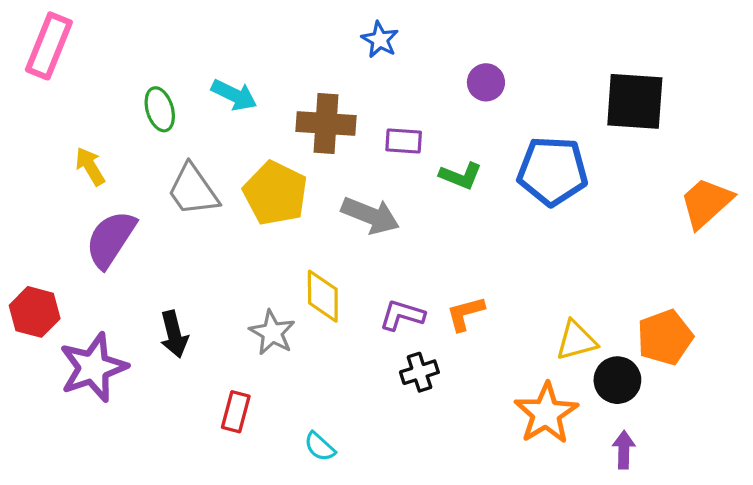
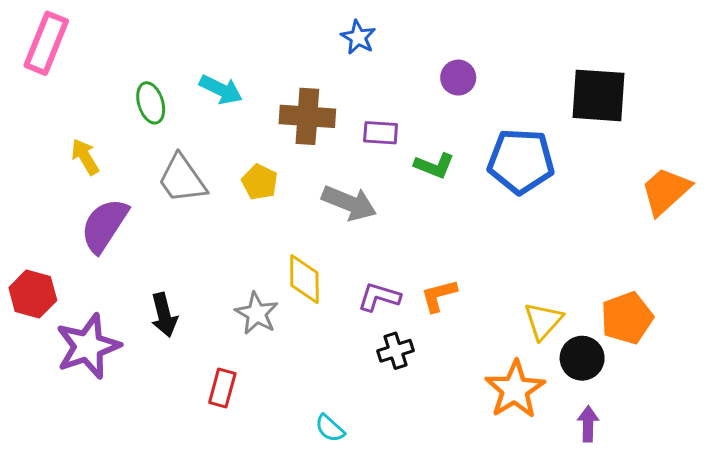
yellow pentagon: (275, 193) -> (260, 182), size x0.6
yellow triangle: (576, 340) -> (543, 321), turned -33
cyan semicircle: (320, 447) -> (330, 428), moved

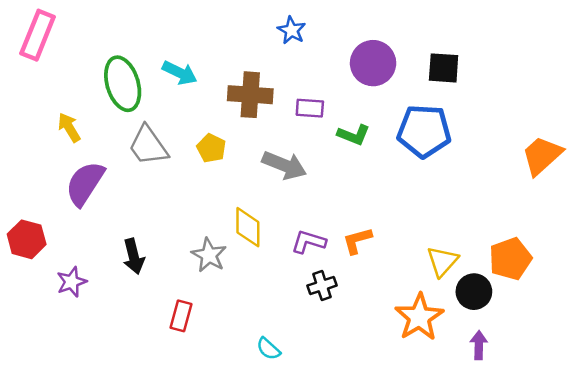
purple circle: (458, 78) -> (373, 63), size x1.6
black square: (599, 95) -> (444, 68), moved, size x0.7
green ellipse: (151, 103) -> (123, 84), size x1.6
purple star: (88, 346) -> (72, 282), size x0.6

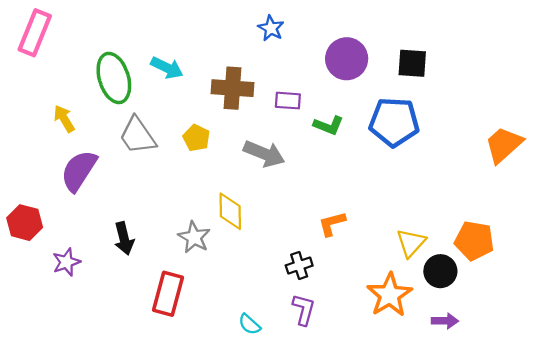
purple L-shape: (309, 242) -> (304, 310), moved, turned 88
orange pentagon: (510, 259) -> (474, 241), turned 30
red rectangle: (181, 316) -> (168, 294), size x1.5
purple arrow: (479, 345) -> (445, 321), turned 90

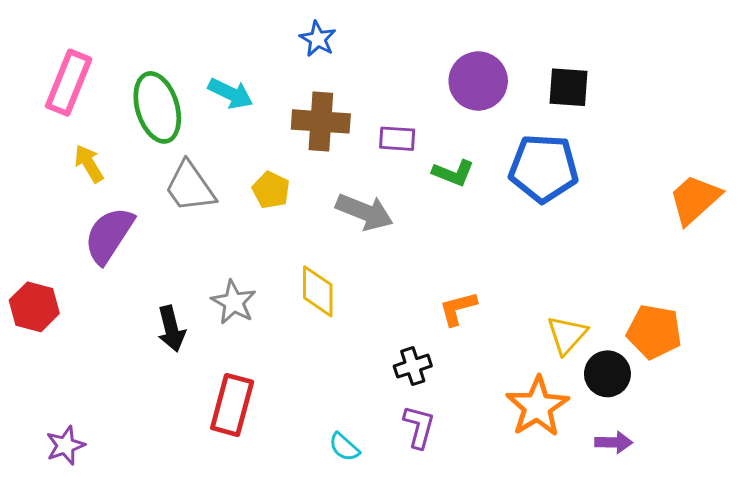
blue star: (271, 28) -> (318, 39), moved
pink rectangle: (35, 33) -> (69, 83), moved
gray star: (194, 237) -> (234, 302), moved
purple star: (66, 262) -> (65, 445), moved

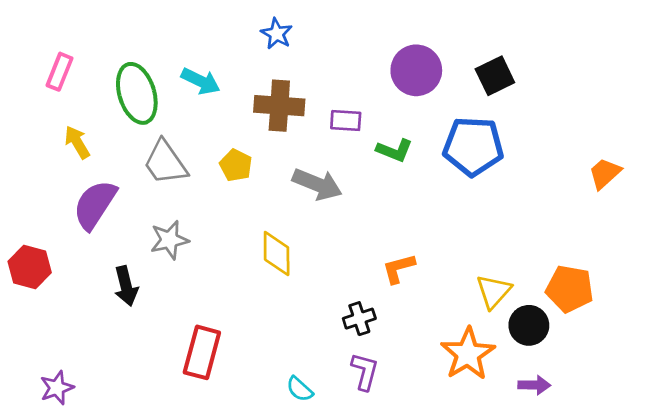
pink rectangle: (69, 83) -> (60, 72), size x0.7
black square: (569, 87) -> (495, 76), turned -30
orange trapezoid: (695, 199) -> (605, 173), size x0.7
gray star: (234, 302) -> (169, 240), moved, turned 30
black arrow: (171, 329) -> (126, 286), moved

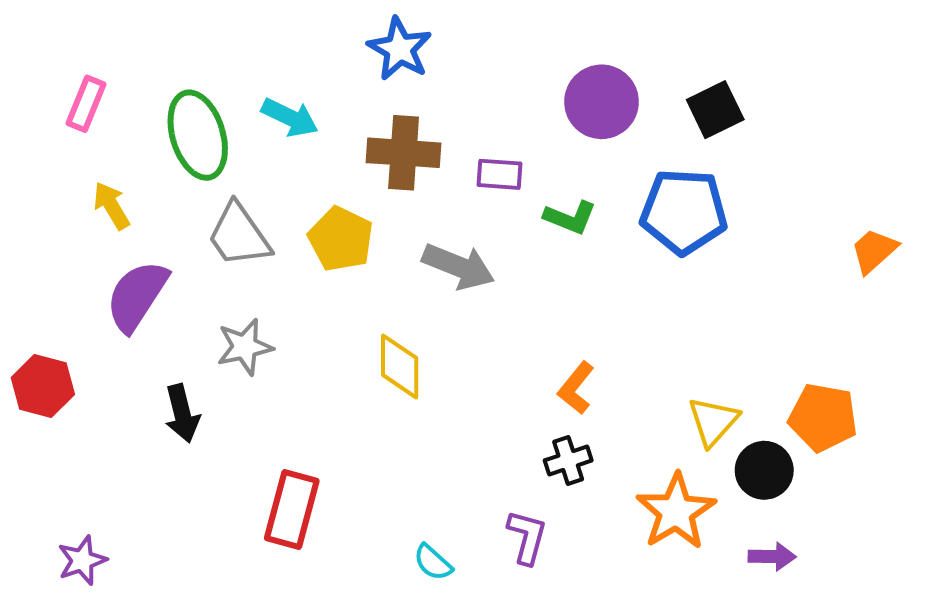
blue star: (277, 34) -> (400, 49), size x1.4
yellow pentagon: (236, 165) -> (341, 239), size x1.4
orange L-shape: (399, 268) -> (576, 388), turned -36
black cross: (359, 319) -> (568, 460), moved

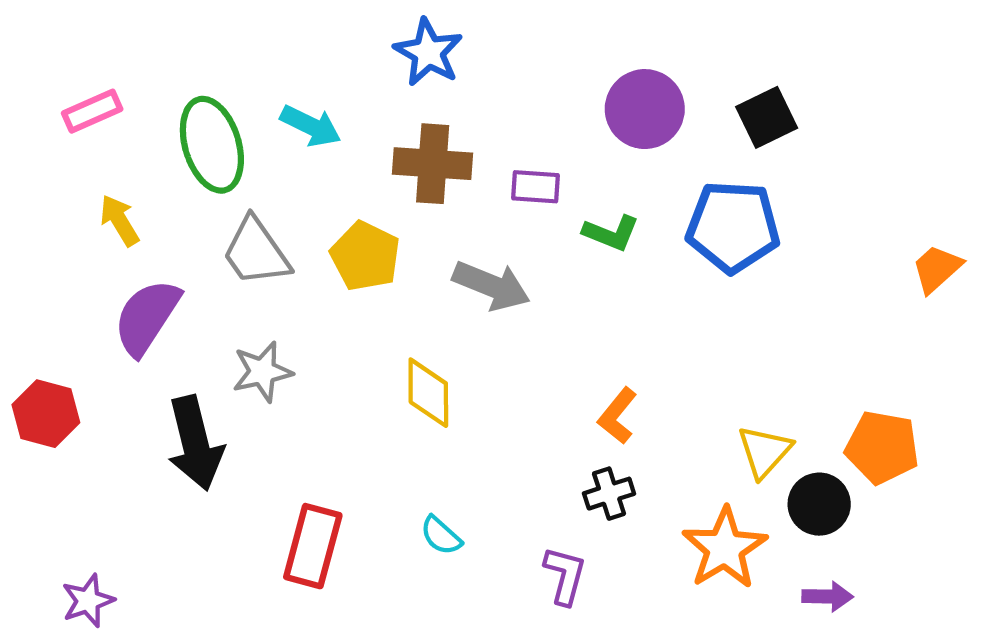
pink rectangle: (86, 104) -> (92, 111), turned 44
black arrow: (182, 413) -> (195, 443), size x1.5
cyan semicircle: (433, 562) -> (441, 536), moved

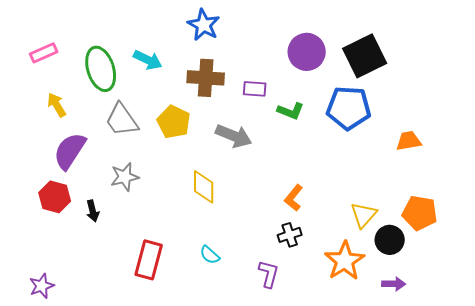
black square: (767, 117) -> (365, 56), size x1.5
orange trapezoid: (937, 269) -> (409, 141), moved, turned 32
red hexagon: (46, 414) -> (55, 197), moved
black arrow: (195, 443) -> (93, 211), size x0.5

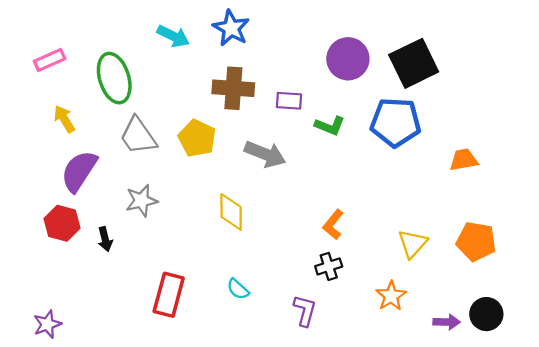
cyan arrow: (148, 60) -> (173, 36), moved
black circle: (390, 240) -> (486, 314), moved
orange star: (345, 261) -> (391, 296), size x0.7

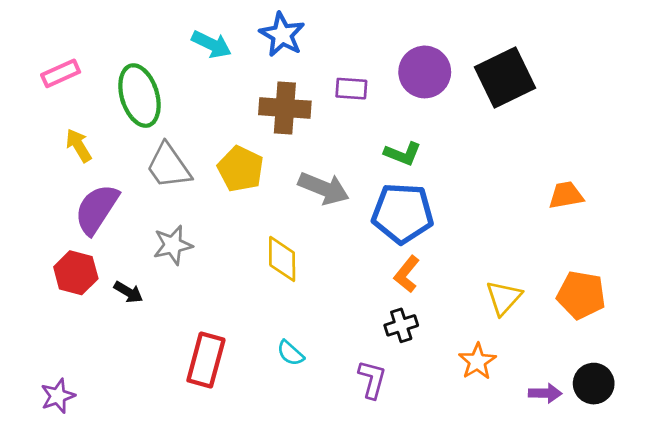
purple rectangle: (289, 101) -> (351, 89), moved
blue pentagon: (396, 122) -> (403, 213), moved
black arrow: (105, 239) -> (128, 292), turned -45

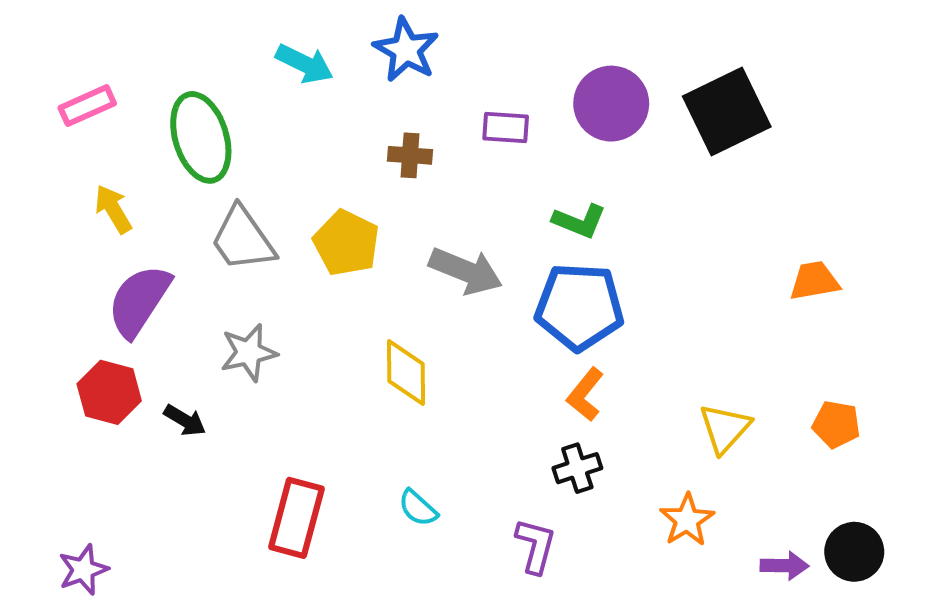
brown cross: (285, 108) -> (410, 155), size x0.6
orange pentagon: (581, 295) -> (836, 424), size x0.7

